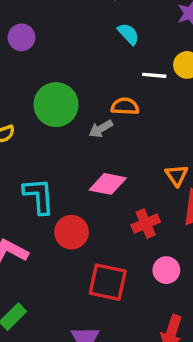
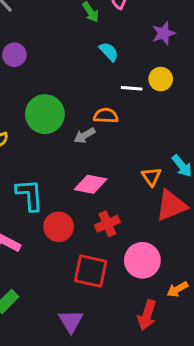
red cross: (146, 224) -> (107, 224), moved
pink circle: (166, 270) -> (142, 260), size x1.5

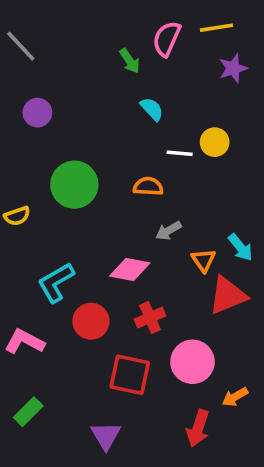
purple star: (164, 33) -> (233, 68), moved
gray arrow: (84, 135) -> (168, 231), moved
cyan L-shape: (30, 195) -> (56, 282), turned -116

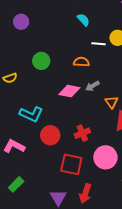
green circle: (74, 185) -> (41, 61), size x0.7
pink diamond: (130, 270) -> (69, 91), moved
cyan L-shape: (56, 282) -> (31, 114), turned -125
red arrow: (198, 428) -> (85, 193), moved

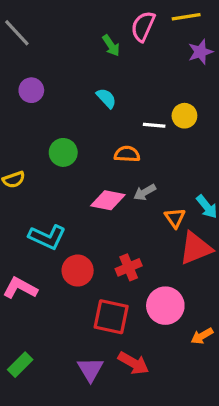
cyan semicircle: (83, 20) -> (106, 98), moved
green rectangle: (16, 184) -> (20, 365), moved
red arrow: (85, 193) -> (133, 363), turned -78

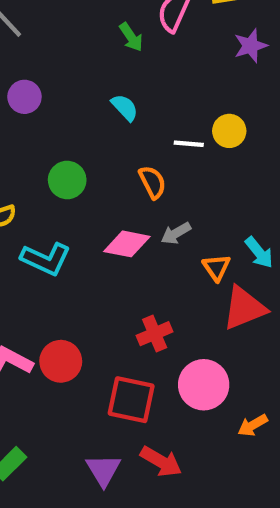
orange semicircle: (127, 154) -> (152, 182), turned 60
cyan L-shape: (47, 237) -> (46, 259), moved
red circle: (78, 271) -> (61, 361), moved

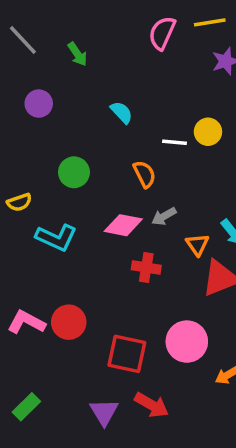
green arrow: (131, 37) -> (78, 54), moved
red cross: (155, 334) -> (146, 267), moved, turned 32

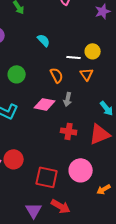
gray arrow: (164, 216) -> (68, 99), turned -48
orange triangle: (197, 245) -> (87, 74), moved
red cross: (146, 267) -> (69, 131), moved

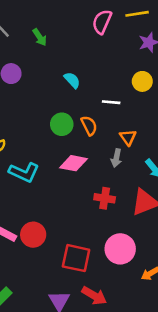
yellow circle: (93, 51) -> (142, 81), moved
green circle: (17, 74) -> (62, 124), moved
orange triangle: (87, 74) -> (128, 137), moved
gray arrow: (68, 99) -> (116, 158), moved

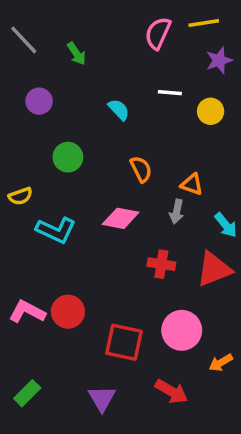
white line: (111, 102) -> (170, 93), moved
green circle: (62, 124) -> (68, 157), moved
orange triangle: (128, 137) -> (192, 184), turned -36
red arrow: (94, 296) -> (172, 391), moved

